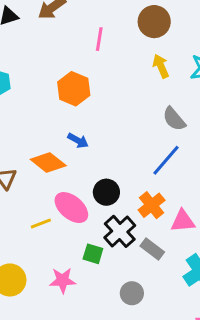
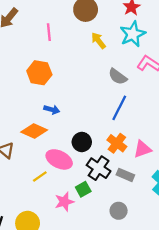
green square: (93, 254) -> (83, 189), turned -32
pink star: (63, 280) -> (64, 202), moved

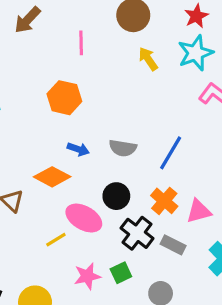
gray semicircle: (118, 77) -> (123, 148), moved, turned -30
green square: (83, 189) -> (121, 273), moved

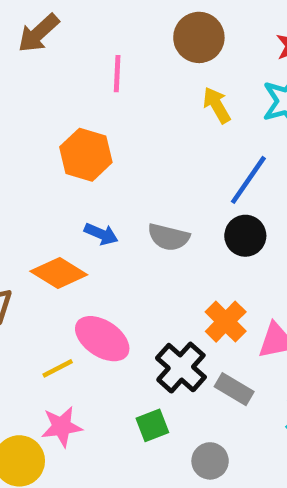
blue line: (171, 153) -> (248, 180), moved
black circle: (116, 196) -> (245, 236), moved
pink star: (87, 276) -> (62, 427), moved

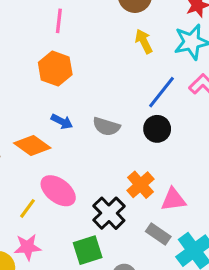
pink line: (117, 74) -> (59, 21), moved
yellow line: (58, 368) -> (27, 208), turned -30
gray rectangle: (234, 389) -> (158, 234), moved
green square: (152, 425) -> (88, 250), size x1.4

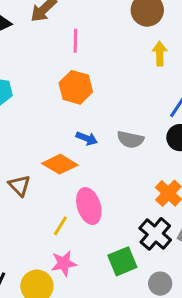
yellow arrow: (144, 41) -> (160, 54), turned 30
pink ellipse: (58, 191) -> (89, 206), turned 40
black cross: (109, 213) -> (155, 234), moved

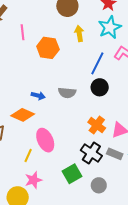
orange hexagon: (76, 87) -> (48, 48), moved

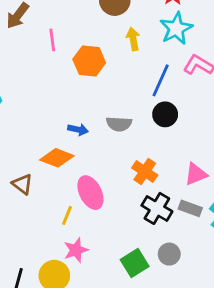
orange cross: (97, 125) -> (145, 171), moved
green square: (72, 174) -> (135, 263), moved

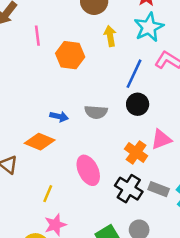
orange cross: (145, 171) -> (136, 152), moved
pink triangle: (196, 174) -> (161, 139), moved
pink ellipse: (90, 193) -> (88, 170), moved

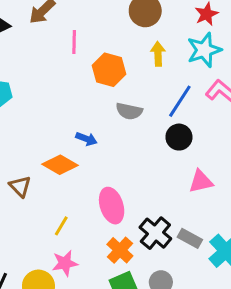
gray semicircle: (96, 112) -> (129, 111), moved
orange cross: (136, 152) -> (120, 250), moved

